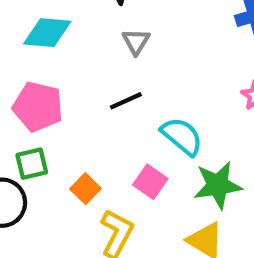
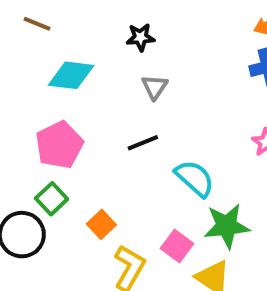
pink pentagon: (38, 107) -> (59, 145), turned 30
green square: (32, 164) -> (52, 199), turned -32
pink square: (150, 182) -> (177, 246), moved

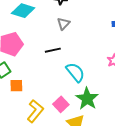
orange square: (101, 224) -> (16, 86), moved, turned 32
green star: (227, 226) -> (87, 99), turned 30

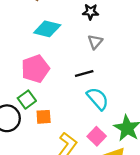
cyan semicircle: (75, 72) -> (98, 99), moved

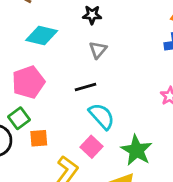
pink square: (97, 136) -> (91, 147), moved

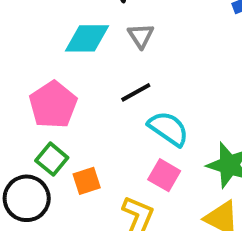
cyan diamond: (42, 35) -> (87, 38), moved

